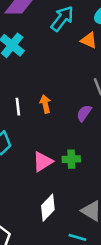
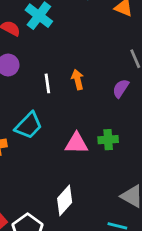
pink triangle: (43, 162) -> (76, 143), turned 35
white diamond: (48, 208) -> (65, 200), moved

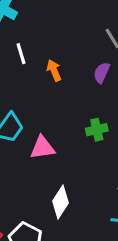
white line: (47, 83) -> (21, 54), moved
pink triangle: (76, 143) -> (42, 148), moved

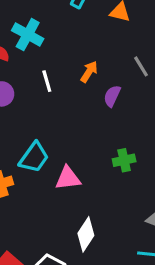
orange arrow: (54, 70) -> (89, 72), moved, turned 55
purple semicircle: (102, 73) -> (112, 96), moved

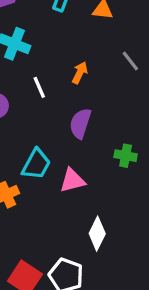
purple semicircle: (112, 96) -> (80, 123), moved, size x1.4
green cross: (124, 160) -> (126, 156), turned 30

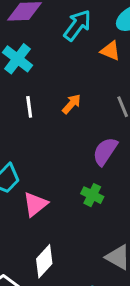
purple semicircle: (80, 123) -> (105, 151), moved
pink triangle: (72, 180) -> (35, 204), turned -40

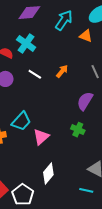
white line: (29, 107) -> (35, 74), turned -48

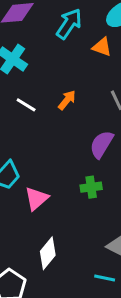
green cross: (78, 130) -> (91, 187), turned -32

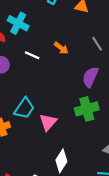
orange arrow: (67, 100) -> (61, 48), turned 96
green cross: (91, 187) -> (87, 109), size x1.5

